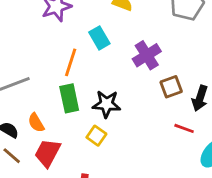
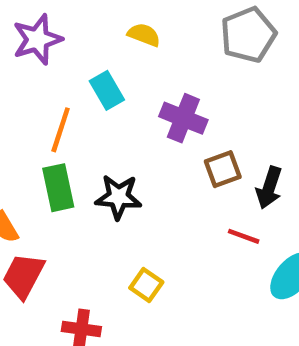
purple cross: (147, 55) -> (183, 118), turned -36
yellow square: (96, 136) -> (146, 285), moved

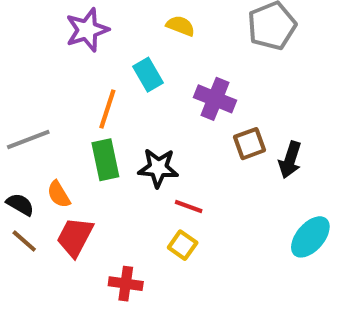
red line: (244, 236) -> (189, 206), moved

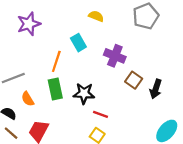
purple star: (87, 30) -> (29, 24), moved
brown square: (249, 144) -> (134, 80), turned -35
orange semicircle: (59, 194) -> (28, 99), moved

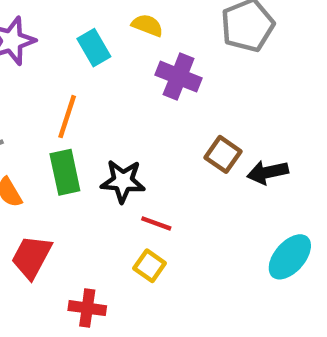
cyan rectangle: (78, 43) -> (94, 48), moved
purple cross: (115, 56) -> (179, 77), moved
black arrow: (156, 89) -> (268, 172), turned 60

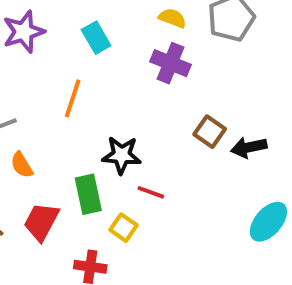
yellow semicircle: (147, 25) -> (172, 18), moved
green rectangle: (65, 172) -> (88, 194), moved
yellow square: (150, 266) -> (124, 228), moved

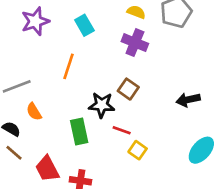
brown square: (210, 132) -> (128, 89), moved
red trapezoid: (41, 222) -> (47, 169), moved, turned -56
yellow square: (124, 228) -> (138, 150), moved

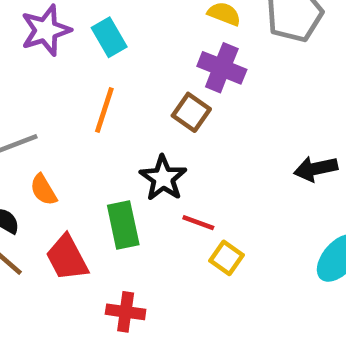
cyan rectangle: (84, 25) -> (109, 37), moved
brown square: (128, 89) -> (191, 112), moved
black star: (102, 105) -> (163, 178), turned 30
red trapezoid: (47, 169) -> (67, 258), moved

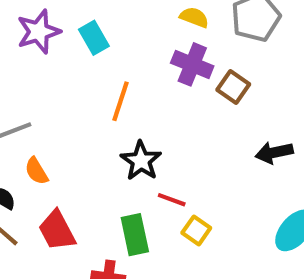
orange line: (104, 110) -> (120, 101), moved
brown square: (191, 112) -> (233, 87), moved
green rectangle: (123, 225) -> (135, 235), moved

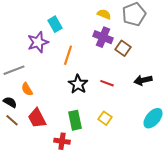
purple star: (39, 32) -> (38, 42), moved
red line: (172, 200) -> (107, 83), moved

